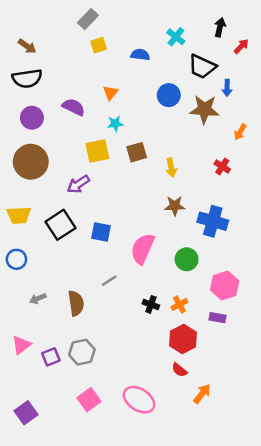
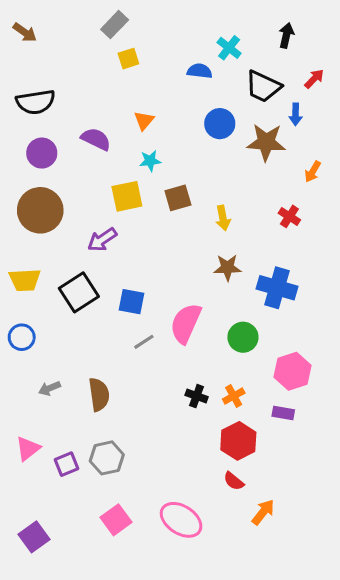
brown arrow: (27, 46) -> (25, 32), moved
red arrow: (241, 46) -> (314, 79), moved
blue semicircle: (140, 55) -> (200, 71), moved
gray line: (109, 281) -> (144, 342), moved

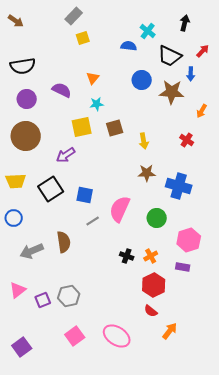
gray arrow: (50, 388) -> (32, 251), size x1.6
brown semicircle: (99, 394) -> (64, 242), moved

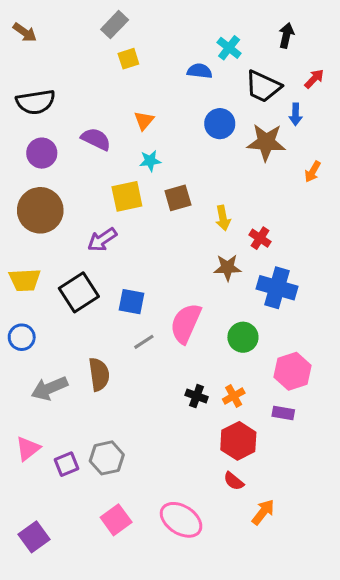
red cross: (187, 140) -> (260, 238), moved

